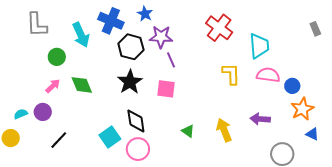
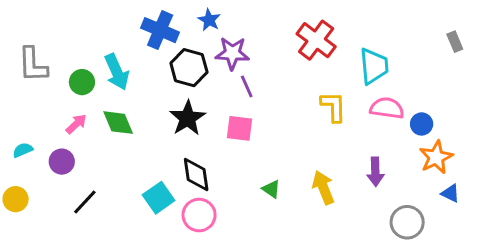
gray L-shape: (37, 25) -> (33, 65), moved
cyan arrow: (81, 35) -> (117, 72), moved
cyan semicircle: (21, 114) -> (23, 150), moved
purple arrow: (260, 119) -> (375, 172), turned -96

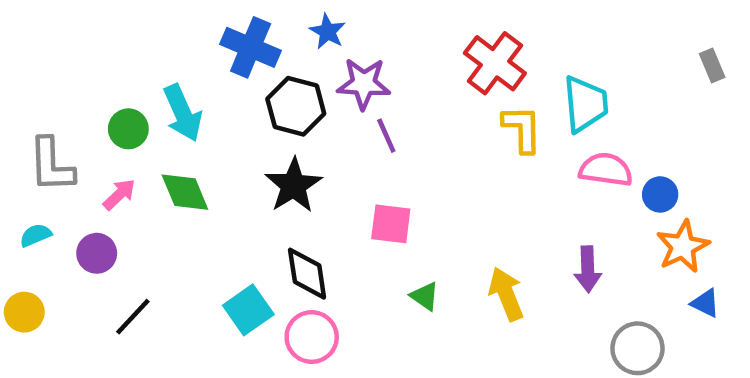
gray L-shape: (33, 65) -> (51, 165), moved
yellow L-shape: (333, 107) -> (522, 129), moved
pink square: (240, 128) -> (391, 224), moved

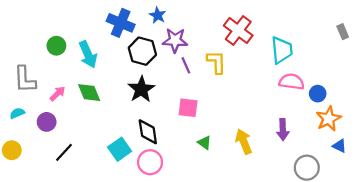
green circle: (128, 129) -> (56, 46), moved
yellow L-shape: (522, 129) -> (216, 62), moved

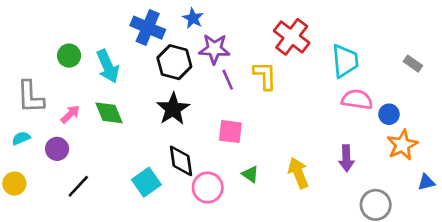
gray rectangle: (343, 32) -> (413, 64), moved, turned -32
blue triangle: (339, 146) -> (426, 182), moved, turned -40
pink circle: (150, 162) -> (208, 188), moved

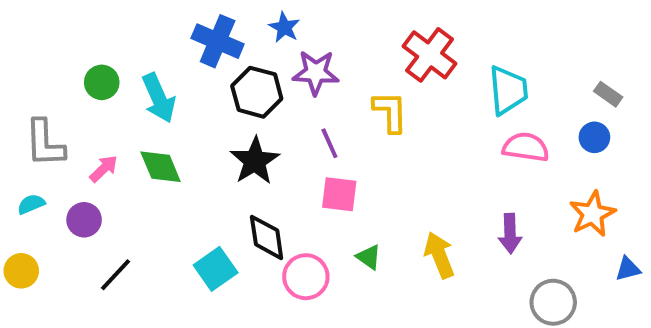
purple line: (228, 80) -> (329, 143), moved
blue circle: (389, 114) -> (594, 137), moved

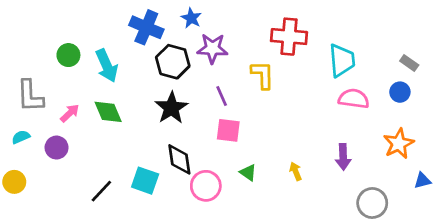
red cross: (430, 55) -> (289, 37), turned -32
yellow arrow: (439, 255) -> (296, 171), size x0.6
cyan square: (216, 269) -> (145, 181), turned -36
black line: (115, 275) -> (101, 191), moved

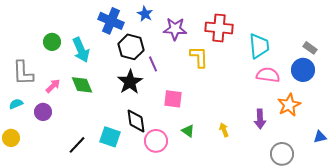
purple star: (212, 48) -> (175, 29), moved
blue circle: (400, 92) -> (303, 70), size x1.5
purple line: (222, 96) -> (153, 64), moved
orange star: (399, 144) -> (289, 105), moved

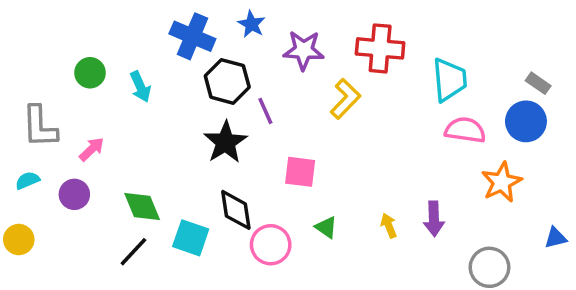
cyan arrow: (81, 50) -> (140, 87), size x0.7
yellow L-shape: (199, 57) -> (345, 99), turned 45
green diamond: (82, 85) -> (142, 207), moved
purple arrow: (260, 119) -> (434, 219), moved

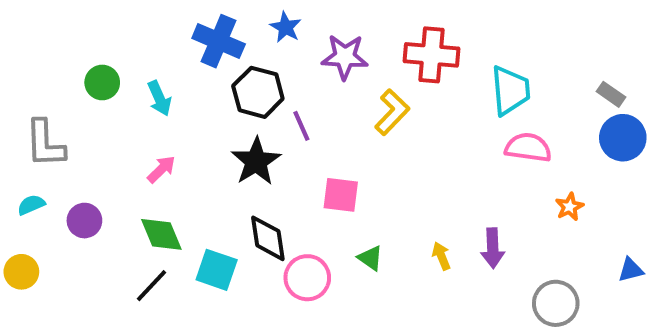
blue circle: (526, 121) -> (623, 138), moved
pink arrow: (92, 149) -> (161, 169), moved
orange star: (502, 182) -> (570, 207), size x0.6

